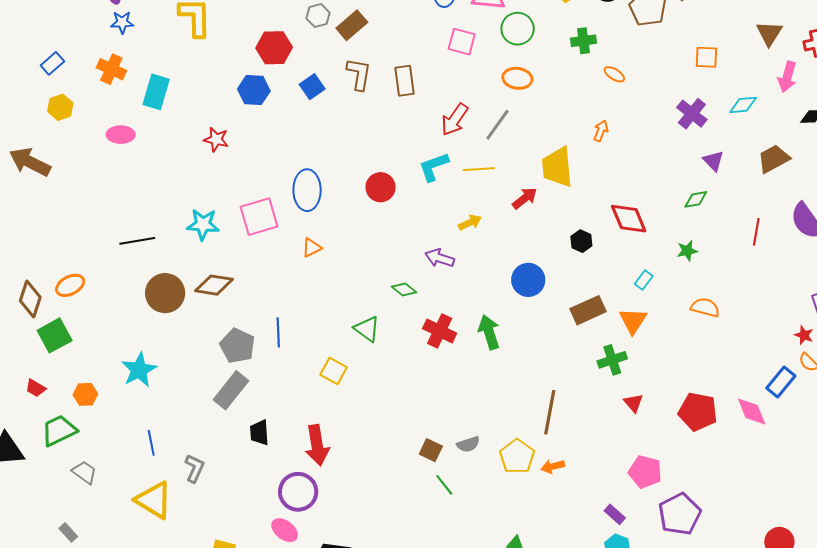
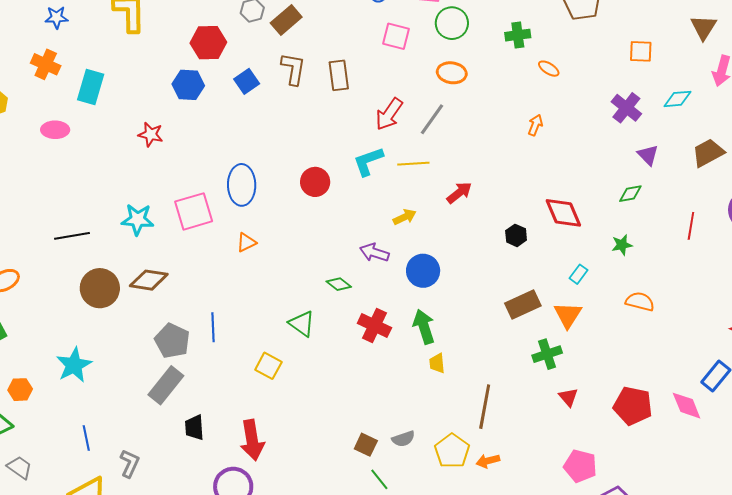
yellow trapezoid: (557, 167) -> (437, 363), moved, size x0.5
blue circle: (528, 280) -> (423, 271), moved

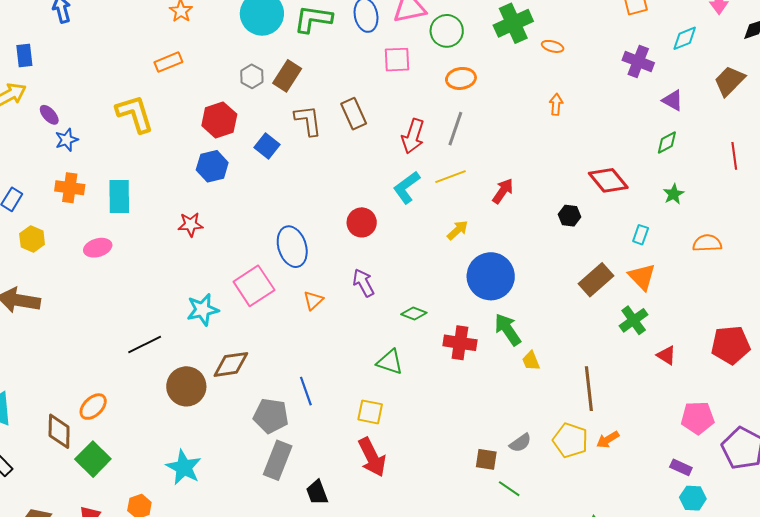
green cross: (518, 35) -> (513, 23), size x1.5
purple arrow: (374, 253) -> (363, 283), moved, turned 60
blue circle: (423, 271) -> (491, 276), size x1.4
red arrow: (252, 440) -> (372, 457), moved

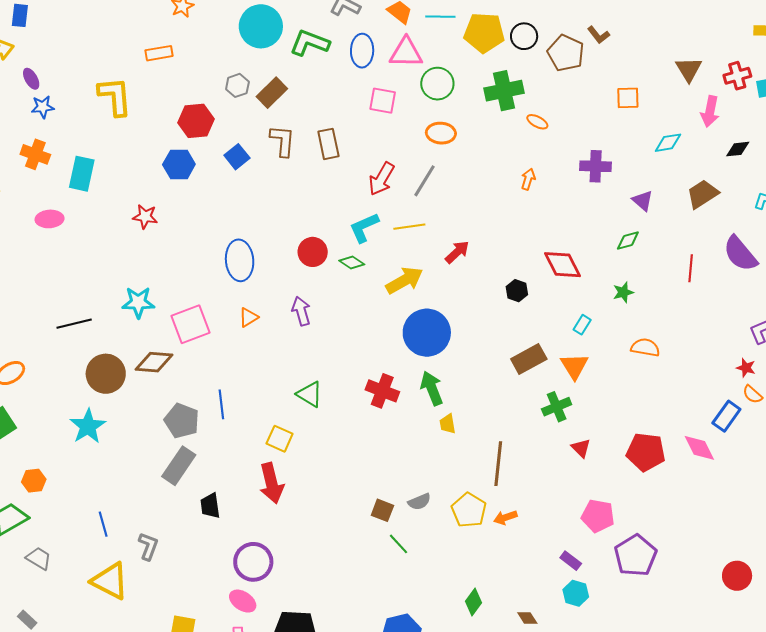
purple cross: (638, 61) -> (596, 166), moved, turned -32
yellow arrow: (457, 230) -> (404, 280), size x1.6
pink square: (254, 286) -> (191, 324), moved
green diamond: (414, 314) -> (352, 263), moved
cyan star: (184, 467) -> (88, 426), moved

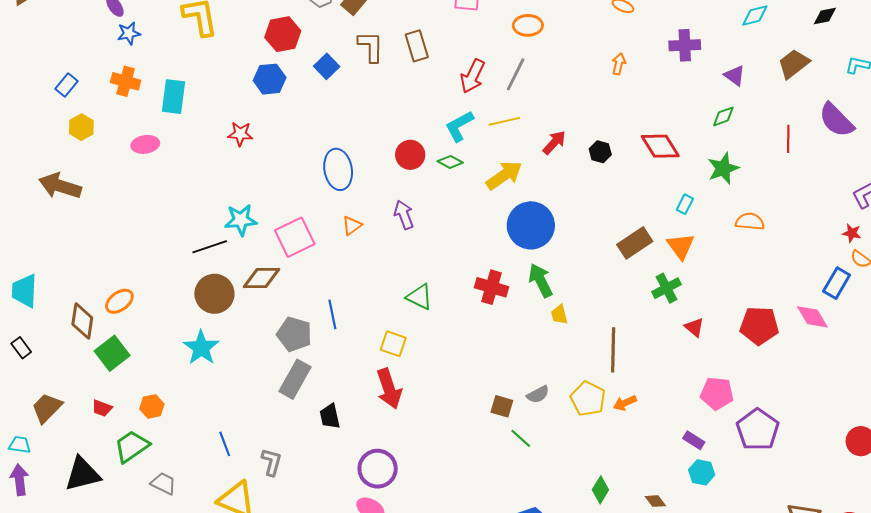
black hexagon: (517, 291) -> (600, 152), moved
green star: (623, 292) -> (723, 168), size x1.5
black line: (74, 324) -> (210, 247), moved

